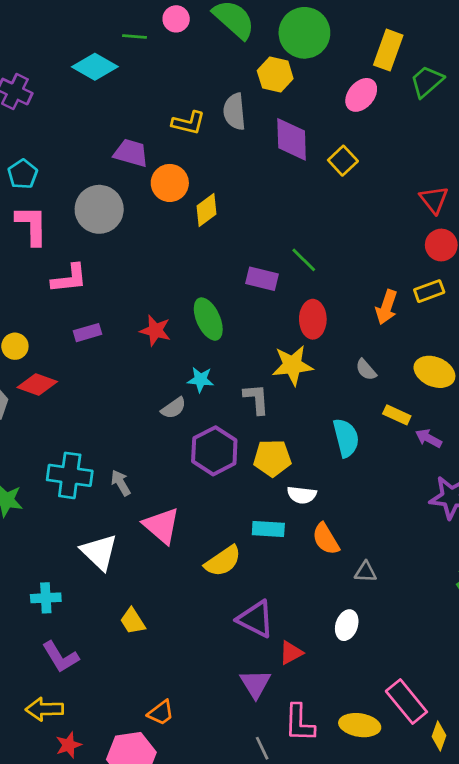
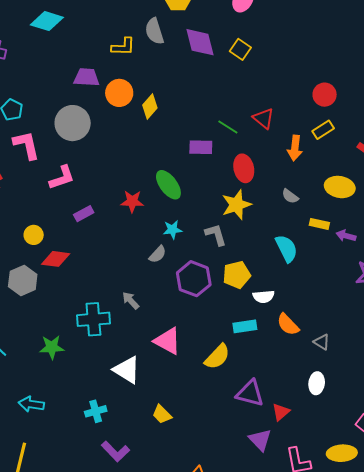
red triangle: (434, 200) -> (264, 118), moved
gray arrow: (121, 483) -> (131, 301), moved
gray triangle: (366, 572) -> (322, 342), turned 42

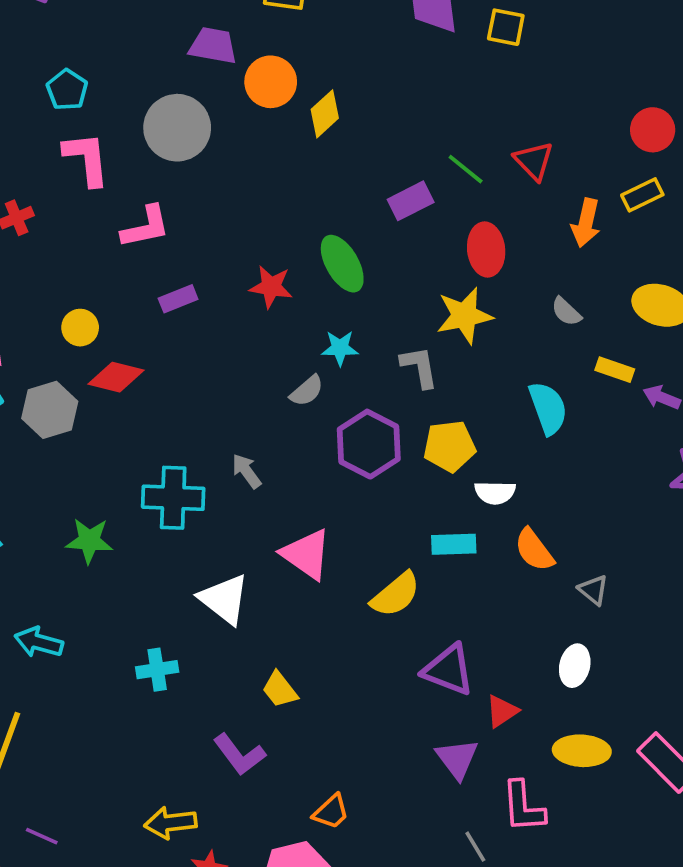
yellow square: (240, 49) -> (506, 27), turned -30
purple rectangle: (201, 147) -> (411, 201), turned -35
purple L-shape: (115, 451) -> (239, 754), moved
yellow ellipse: (342, 453) -> (582, 751), moved

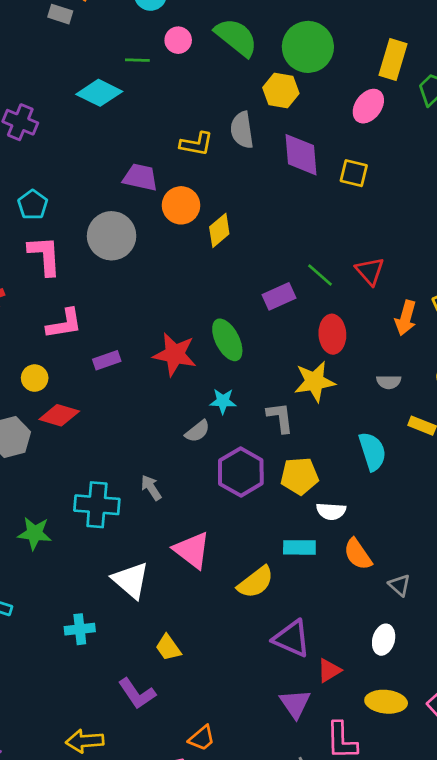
pink L-shape: (146, 227) -> (64, 324), moved
red star: (271, 287) -> (175, 354), size x1.4
gray semicircle: (566, 312) -> (389, 382), turned -45

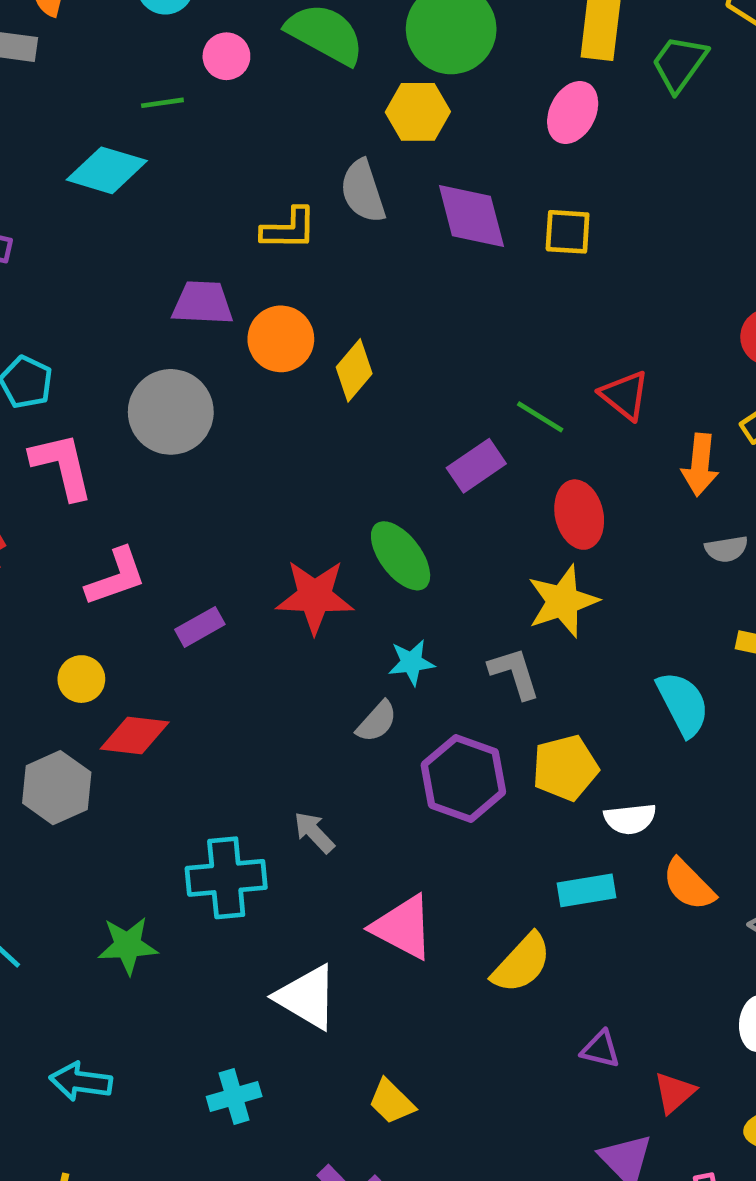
gray semicircle: (389, 382) -> (726, 549), moved
purple triangle: (292, 639) -> (600, 1049), size x0.6

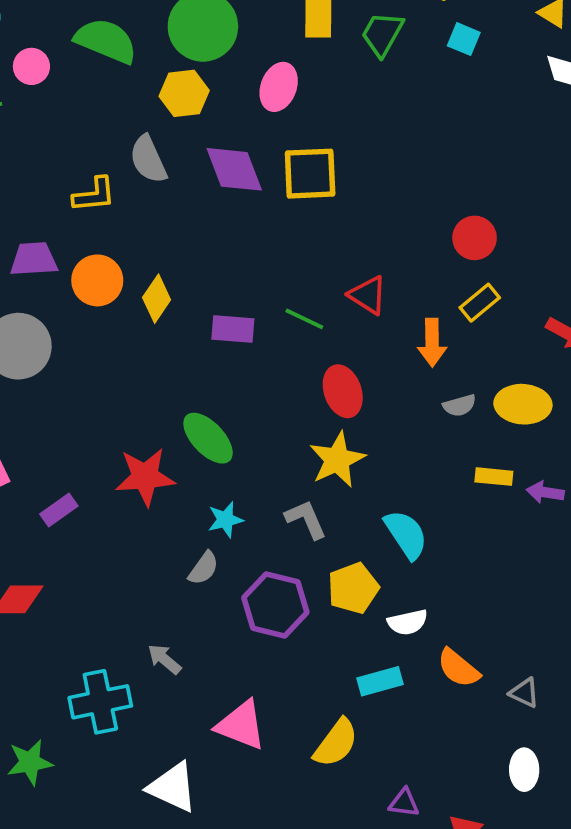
pink ellipse: (573, 112) -> (279, 87), moved
yellow square: (568, 232) -> (310, 174), size x1.5
purple rectangle: (476, 466) -> (233, 329), moved, turned 45
cyan semicircle: (683, 704) -> (406, 534), moved

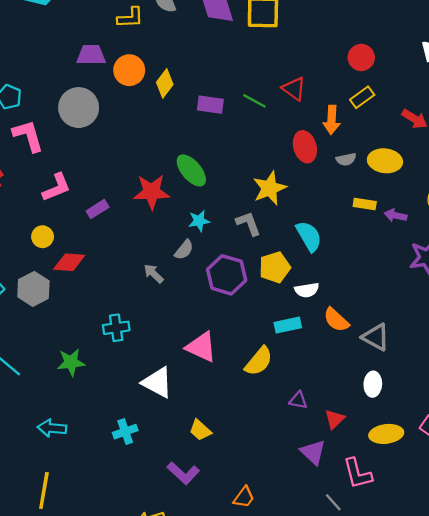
red ellipse: (343, 391) -> (305, 147), moved
gray arrow: (164, 659) -> (154, 274), moved
gray triangle: (524, 693) -> (376, 337), size x1.5
cyan cross: (100, 702) -> (116, 328), size x0.7

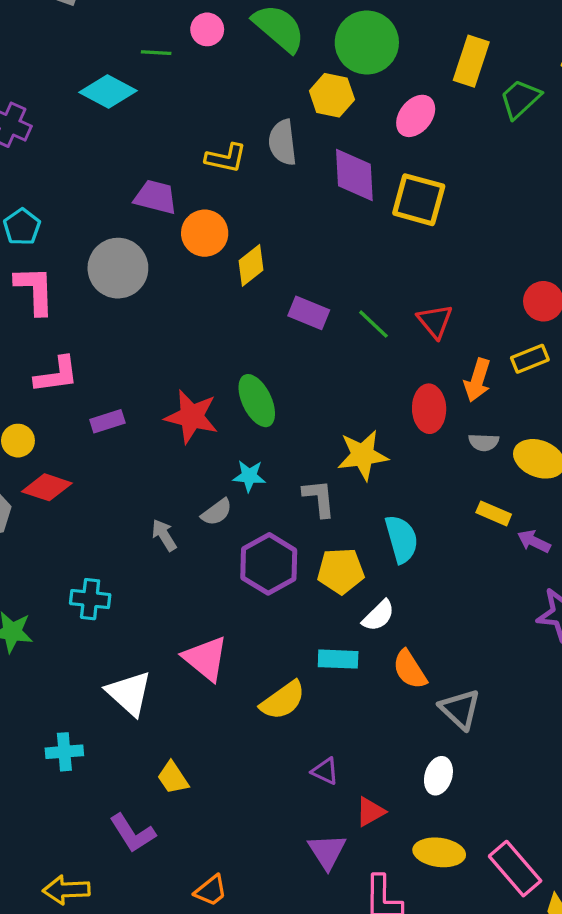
white semicircle: (307, 290) -> (378, 616), turned -50

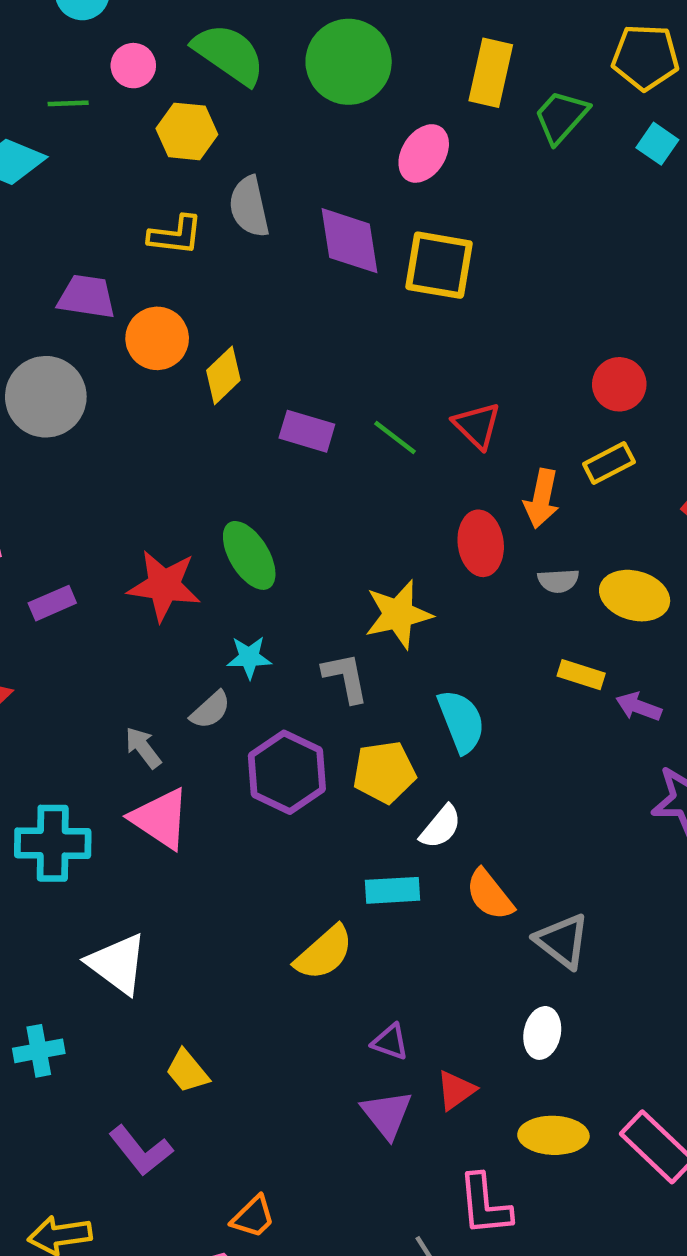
yellow hexagon: (332, 95) -> (187, 131), moved
cyan cross: (90, 599) -> (53, 843), size x1.4
pink triangle: (206, 658) -> (160, 819), moved
purple triangle: (327, 851) -> (387, 1114), moved

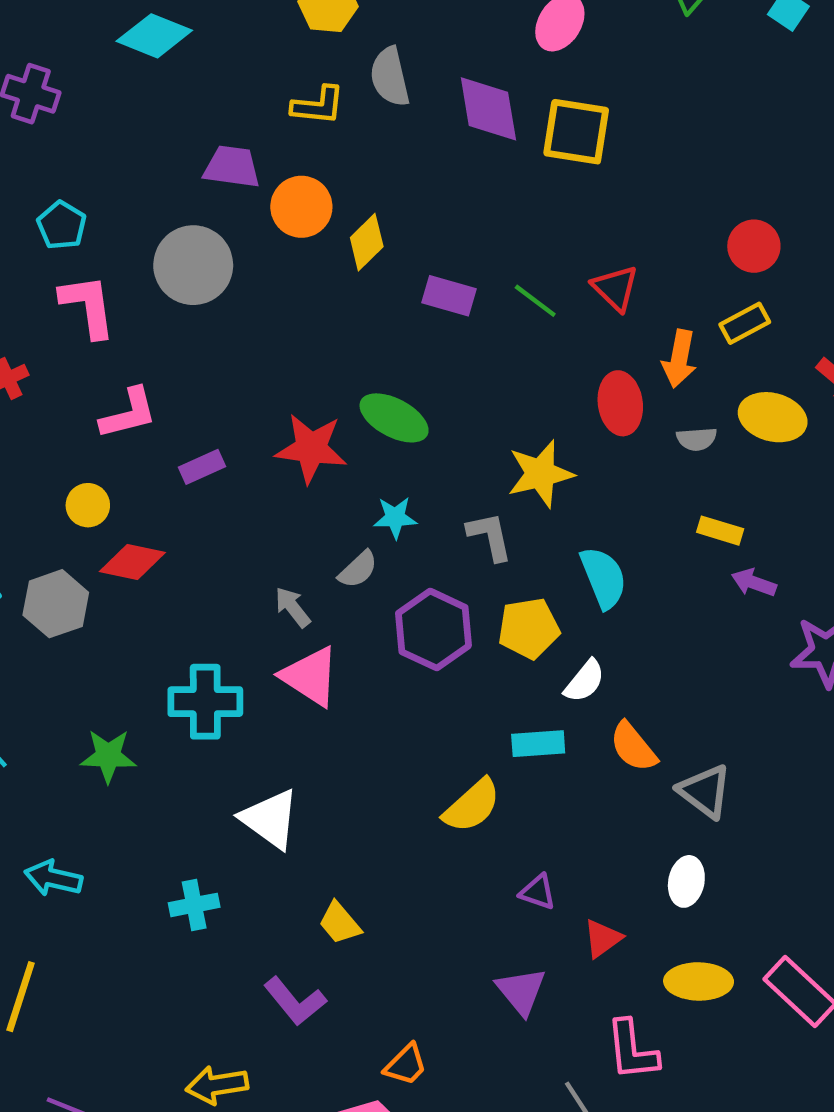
green ellipse: (249, 555) -> (394, 418), turned -30
yellow ellipse: (635, 596) -> (773, 417), moved
purple arrow: (639, 707) -> (754, 583), moved
purple triangle: (387, 1114) -> (521, 991), moved

